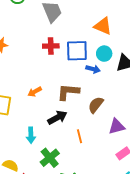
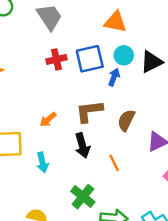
blue arrow: (93, 69) -> (114, 77), turned -72
black arrow: (57, 118) -> (82, 145), turned 114
cyan arrow: (31, 135) -> (42, 162), moved

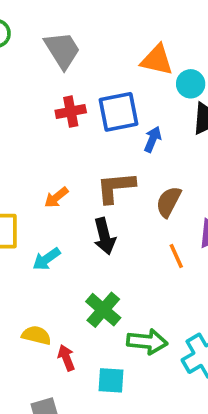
cyan circle: (124, 55) -> (191, 84), moved
cyan arrow: (42, 162) -> (46, 259), turned 66
orange line: (114, 163) -> (176, 256), moved

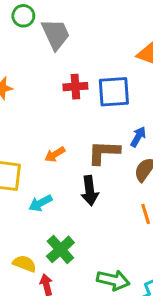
gray trapezoid: (62, 50) -> (56, 34), moved
blue arrow: (153, 139) -> (138, 137), moved
green cross: (103, 310) -> (60, 249), moved

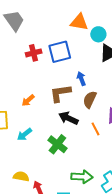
blue arrow: (138, 137) -> (81, 79), turned -40
black arrow: (90, 191) -> (68, 118), moved, turned 132
green cross: (60, 249) -> (57, 144), moved

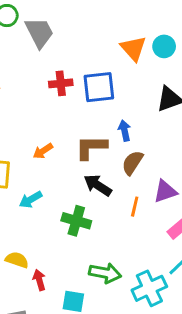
orange triangle: (79, 22) -> (133, 48), turned 30
cyan circle: (98, 34) -> (164, 46), moved
orange line: (96, 129) -> (135, 207), turned 32
green cross: (57, 144) -> (76, 221), turned -30

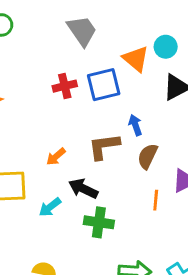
gray trapezoid: (39, 33) -> (82, 31), moved
cyan circle: (164, 46) -> (166, 47), moved
orange triangle: (133, 48) -> (136, 59), moved
black arrow: (98, 185) -> (83, 189), moved

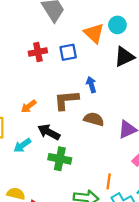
blue square: (104, 85) -> (68, 52), size x0.7
brown semicircle: (148, 156) -> (94, 119), moved, turned 78
orange line: (156, 200) -> (109, 181), moved

